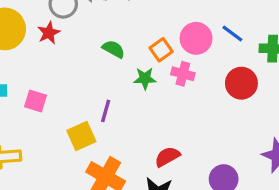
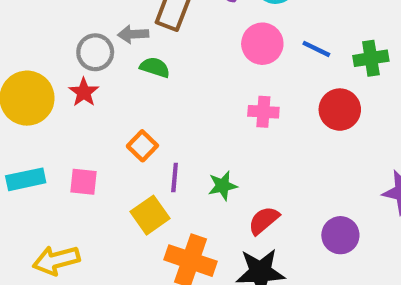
pink circle: (196, 38) -> (262, 44), moved
green semicircle: (114, 49) -> (155, 67), moved
orange square: (161, 50) -> (142, 146), moved
green star: (145, 78) -> (223, 186), moved

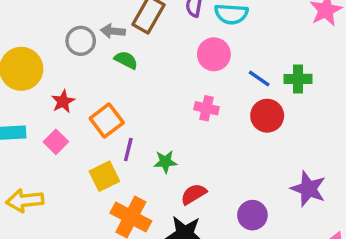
blue line: (316, 49) -> (259, 78), moved
red star: (84, 92) -> (63, 101), moved
orange square: (142, 146) -> (107, 120), size x1.4
pink square: (84, 182) -> (56, 142), turned 30

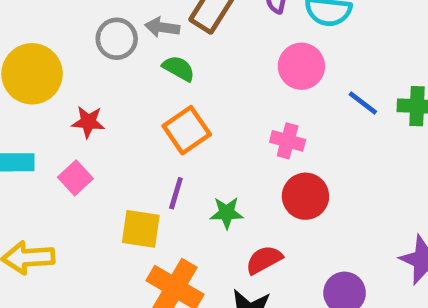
red star: (63, 101) -> (88, 122), turned 30
red circle: (267, 116) -> (305, 196), moved
orange square: (107, 120) -> (187, 130), moved
yellow square: (104, 176) -> (141, 229), turned 32

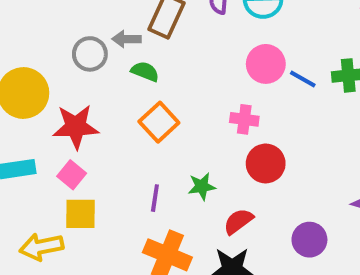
pink circle: (301, 66) -> (266, 64), moved
red star: (88, 122) -> (76, 127), size x1.6
purple line: (176, 193) -> (155, 198), moved
yellow square: (141, 229) -> (81, 214), moved

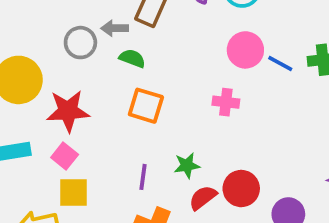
orange square: (159, 122) -> (146, 106), turned -30
red circle: (266, 163) -> (241, 189), moved
red semicircle: (238, 221) -> (203, 198), moved

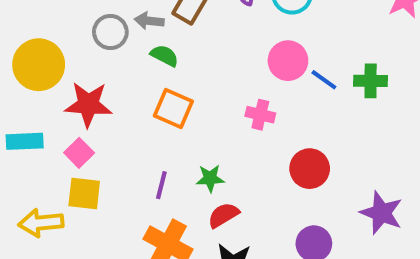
red circle: (241, 189) -> (310, 169), moved

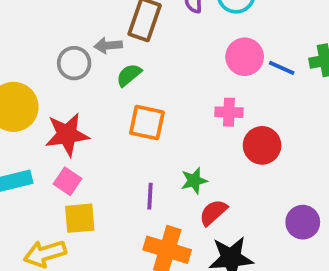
green semicircle: (164, 56) -> (129, 75), turned -56
red circle: (310, 169) -> (262, 145), moved

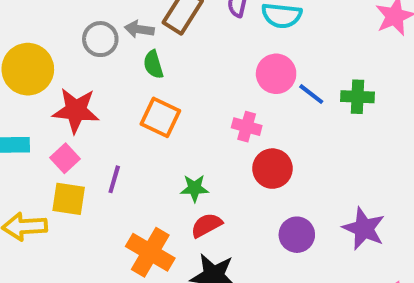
green semicircle: (129, 75) -> (153, 64), turned -80
purple line: (150, 196) -> (114, 179), moved
purple circle: (303, 222) -> (297, 235), moved

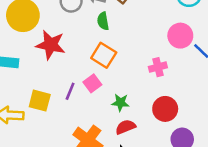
pink cross: (247, 127) -> (158, 67), turned -36
pink square: (65, 158) -> (92, 83), moved
red circle: (272, 169) -> (165, 109), moved

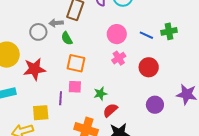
pink circle: (180, 36) -> (117, 34), moved
pink square: (92, 83) -> (75, 87), turned -32
red circle: (165, 109) -> (149, 67), moved

